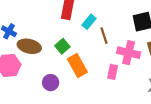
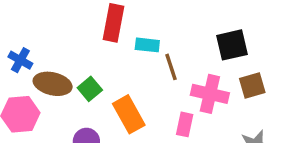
cyan rectangle: (89, 22) -> (147, 45), turned 56
green square: (62, 46) -> (90, 89), moved

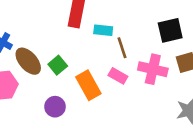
brown ellipse: (53, 84) -> (28, 61), turned 36
pink rectangle: (185, 124) -> (118, 76), moved, turned -72

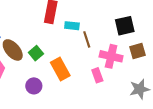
pink rectangle: (118, 76) -> (97, 75), moved, turned 40

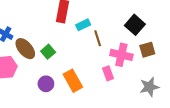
cyan rectangle: (72, 26) -> (83, 25), turned -32
black square: (125, 26) -> (135, 25), turned -36
orange rectangle: (60, 69) -> (73, 81), moved

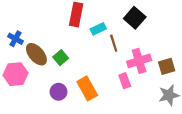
black square: (135, 25) -> (135, 18), moved
brown square: (147, 50) -> (167, 66), moved
pink cross: (121, 55) -> (139, 61), turned -30

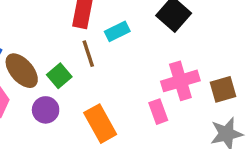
brown line: (114, 43) -> (88, 54), moved
purple circle: (58, 92) -> (46, 110), moved

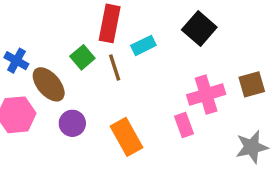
green square: (59, 76) -> (82, 57), moved
brown square: (223, 89) -> (252, 84), moved

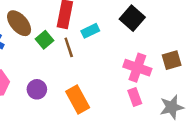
brown ellipse: (49, 84) -> (19, 23), moved
pink cross: (206, 95) -> (137, 68), turned 36
pink rectangle: (184, 125) -> (135, 97), moved

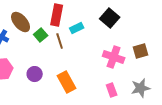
pink rectangle: (135, 97) -> (112, 90), moved

